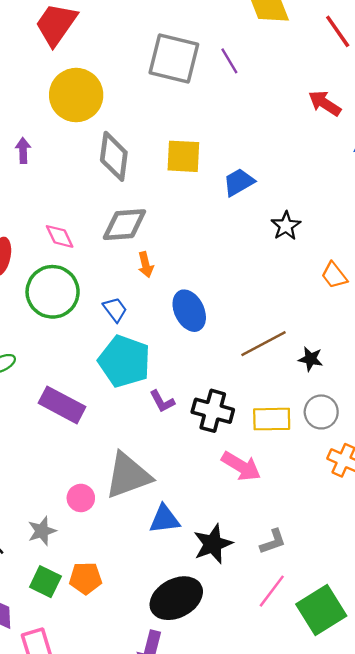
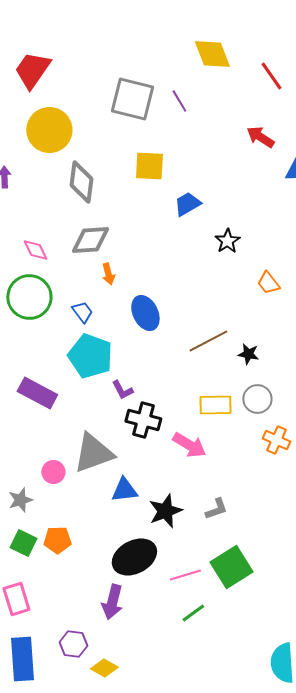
yellow square: (183, 156) -> (149, 166), moved
black cross: (213, 411) -> (143, 420), moved
pink line: (272, 591) -> (185, 575), moved, turned 36
green square: (321, 610) -> (231, 567), moved

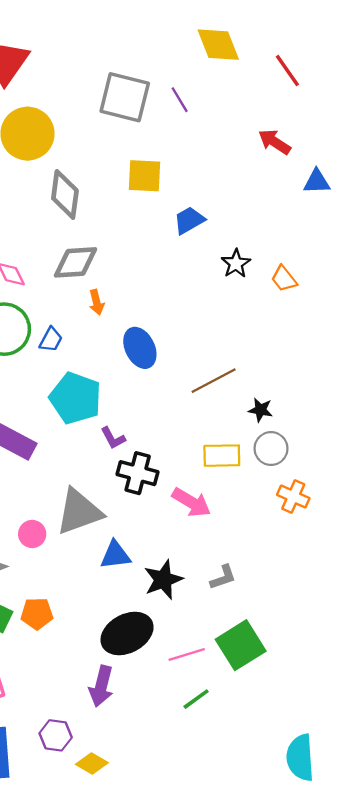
orange trapezoid: (268, 283) -> (284, 279), moved
blue trapezoid: (82, 312) -> (51, 340), moved, turned 65
black star: (248, 354) -> (260, 410), moved

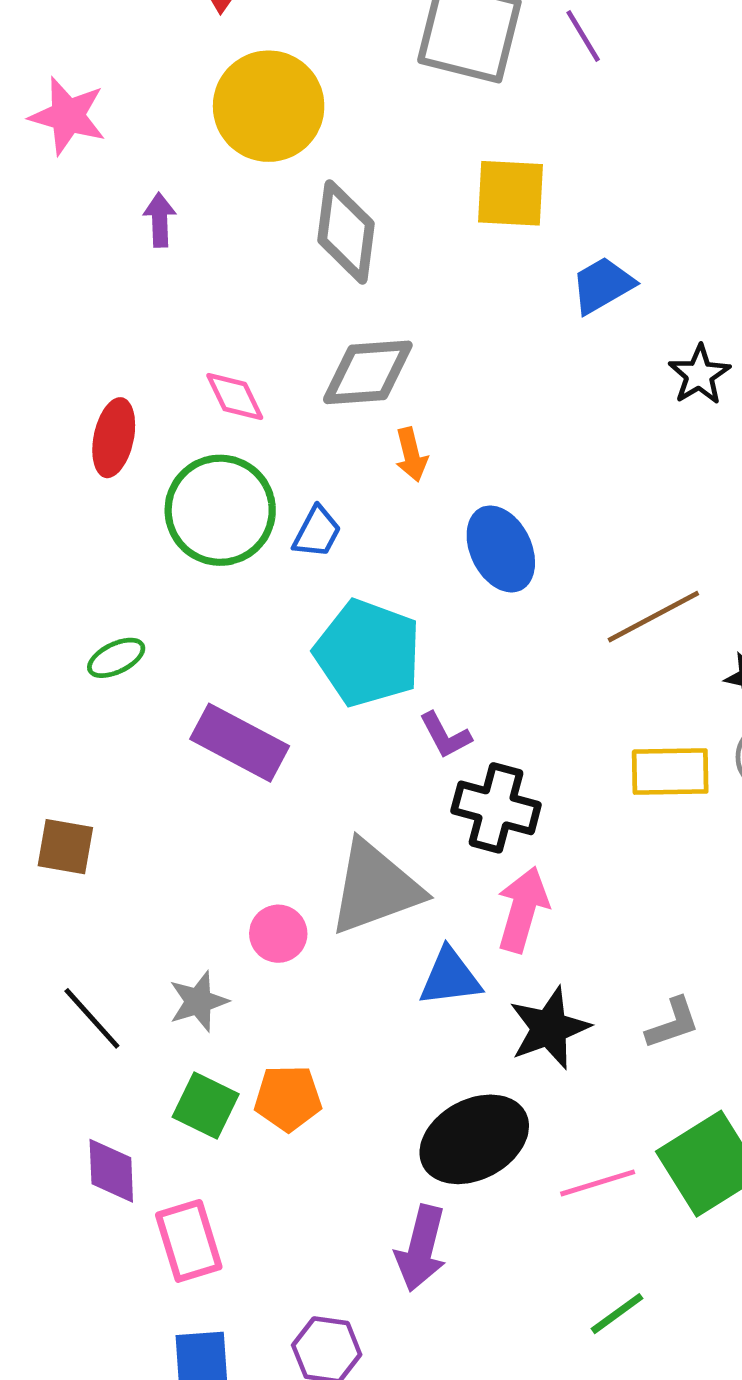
pink arrow: (191, 502) -> (523, 909), moved, turned -105
green line: (196, 699) -> (617, 1314), moved

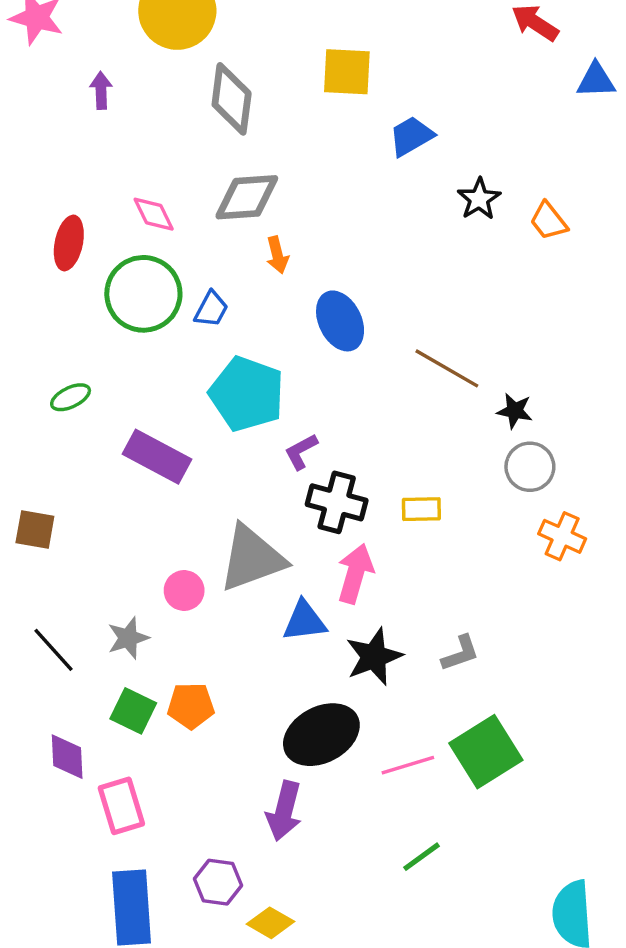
brown line: (653, 617) -> (447, 368), turned 58
purple L-shape: (445, 735) -> (301, 452), turned 90
yellow rectangle: (670, 772) -> (421, 509), moved, size x0.7

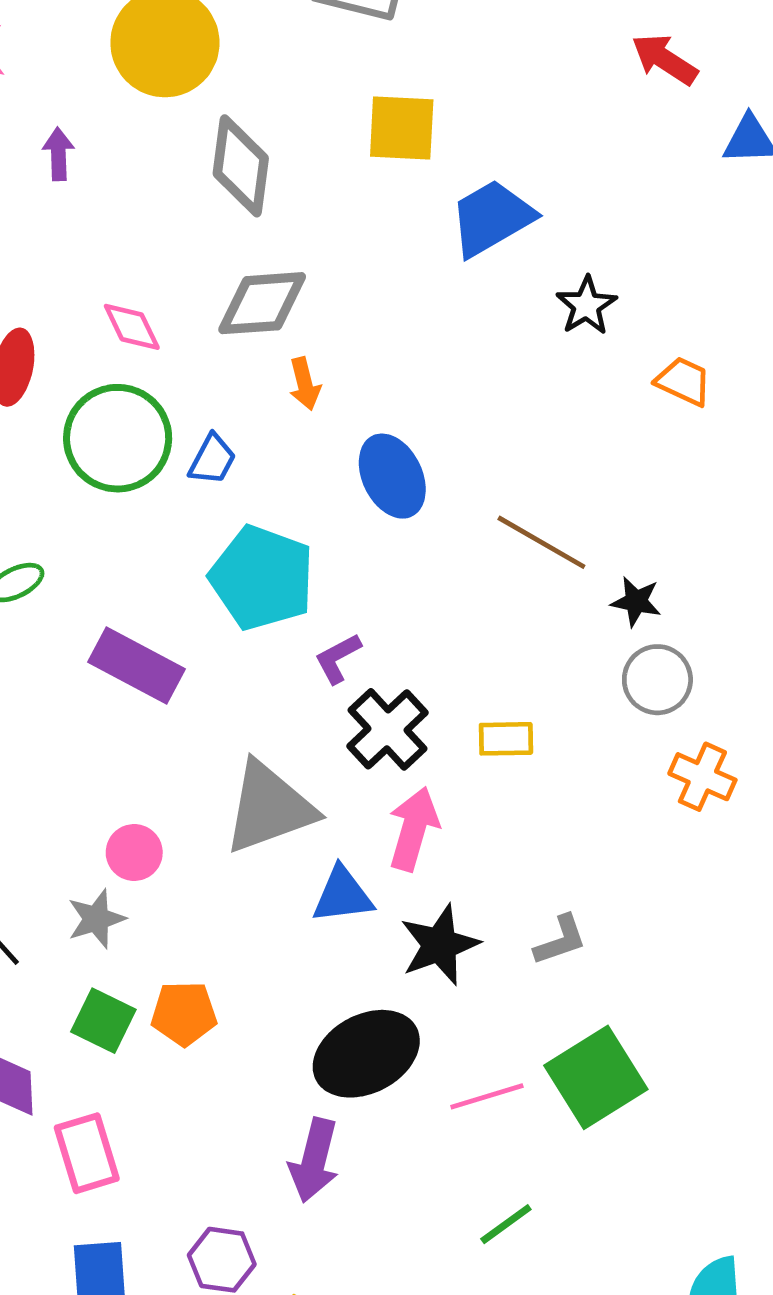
blue trapezoid: (411, 136) -> (492, 218), size x1.4
orange trapezoid: (549, 221) -> (683, 381), moved, turned 153
black cross: (337, 502) -> (388, 729), turned 32
pink circle: (184, 591) -> (134, 852), moved

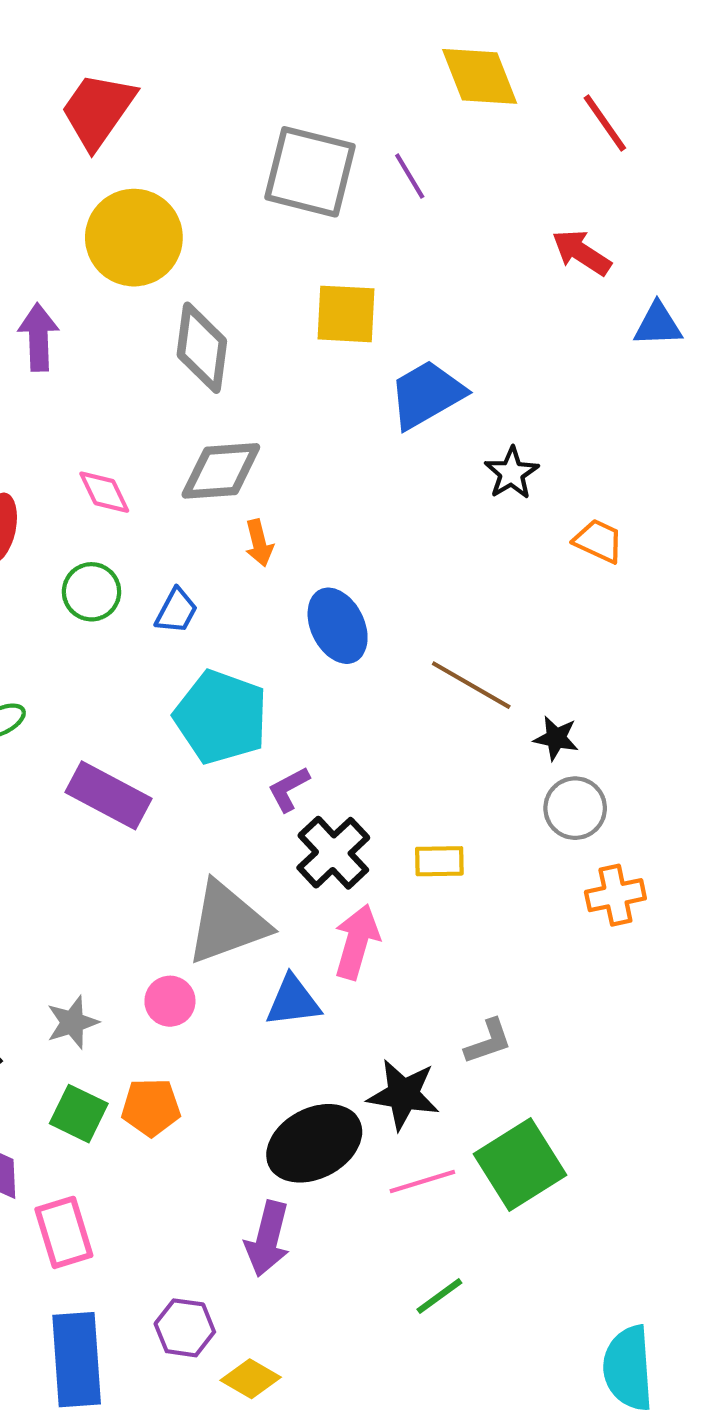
purple arrow: (58, 154) -> (38, 337), size x1.4
green circle: (118, 438) -> (91, 592), size x0.6
orange cross: (702, 777) -> (615, 895), turned -36
pink circle: (134, 852) -> (170, 1001), moved
black star: (440, 945) -> (403, 1095), moved, turned 30

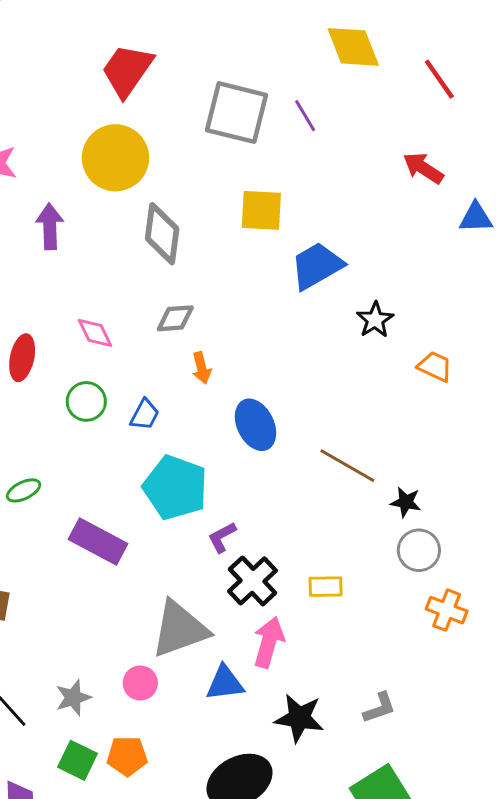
red trapezoid: (98, 110) -> (127, 70), moved
gray diamond: (221, 471) -> (175, 318), size x0.7
orange cross: (615, 895) -> (447, 610), turned 33
gray L-shape: (488, 1041) -> (380, 708), moved
black star: (403, 1095) -> (299, 718), moved

